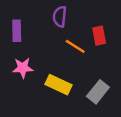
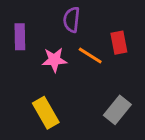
pink star: (23, 68) -> (54, 60), moved
yellow rectangle: (59, 85) -> (46, 113), moved, turned 35

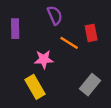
purple semicircle: (72, 20) -> (55, 15), turned 150
pink star: (54, 60) -> (44, 59), moved

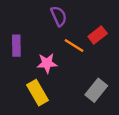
purple rectangle: (15, 29) -> (16, 46), moved
red rectangle: (91, 33) -> (98, 35), turned 63

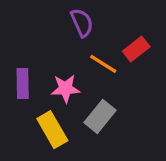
purple rectangle: (16, 46) -> (23, 84), moved
gray rectangle: (96, 90) -> (100, 116), moved

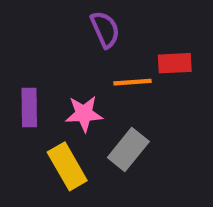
red rectangle: (136, 49) -> (175, 63), turned 35
orange line: (103, 64) -> (133, 82), turned -36

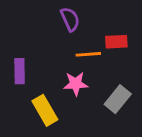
pink star: (84, 114) -> (76, 84), moved
gray rectangle: (128, 150) -> (118, 99), moved

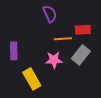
gray rectangle: (118, 99) -> (81, 55), moved

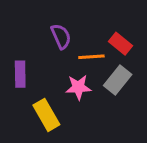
purple semicircle: (50, 14) -> (61, 36), moved
red rectangle: (83, 30) -> (121, 44), turned 42

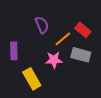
orange line: (91, 57) -> (63, 39), turned -36
gray rectangle: (118, 80) -> (81, 55), turned 66

